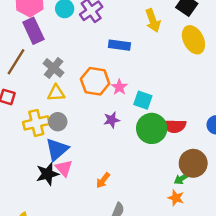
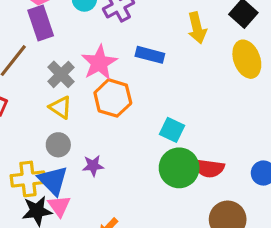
pink star: (119, 87) -> (99, 63), moved, size x1.6
yellow triangle: (56, 93) -> (61, 107), turned 30
purple star: (112, 120) -> (93, 166), moved
yellow cross: (36, 123) -> (28, 179), moved
blue triangle: (57, 149) -> (53, 181), turned -40

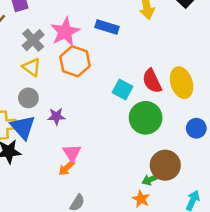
yellow ellipse: (247, 59) -> (182, 83), moved
green circle: (179, 168) -> (146, 118), moved
red semicircle: (209, 168) -> (152, 81), moved, turned 55
pink triangle: (59, 206) -> (72, 153), moved

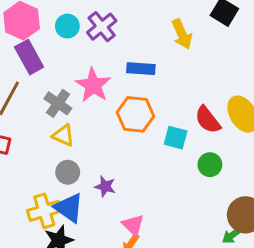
orange hexagon: (75, 61) -> (135, 114), moved
purple star: (56, 116) -> (105, 186), turned 30
green circle: (146, 118) -> (210, 165), size x0.6

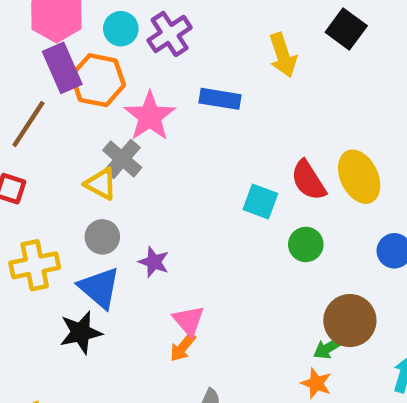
gray cross: (58, 103) -> (122, 159), moved
orange hexagon: (135, 114) -> (98, 80), moved
yellow cross: (44, 211) -> (35, 265), moved

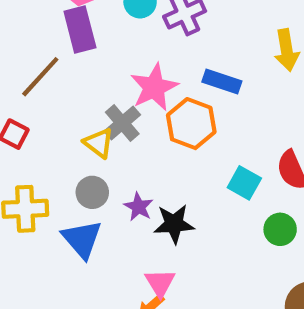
orange hexagon: (98, 80) -> (191, 124), moved
purple star: (154, 262) -> (139, 207), moved
black star: (81, 332) -> (174, 224), moved

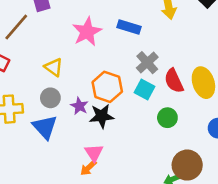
gray cross: (122, 123) -> (147, 63), moved
orange hexagon: (191, 124) -> (107, 87), moved

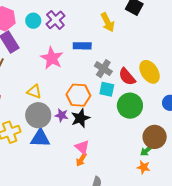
gray circle: (50, 98) -> (38, 115), size x1.6
green circle: (167, 118) -> (130, 106), size x1.6
blue triangle: (45, 127) -> (40, 138), turned -30

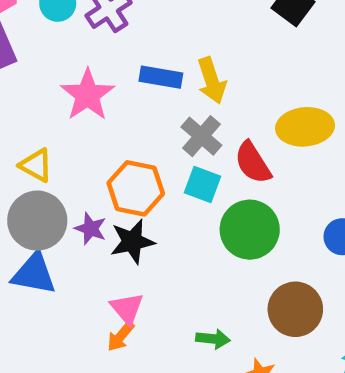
yellow arrow: (108, 22) -> (212, 81), moved
yellow ellipse: (150, 72) -> (305, 127), moved, turned -70
green arrow: (147, 150) -> (213, 339), moved, turned -144

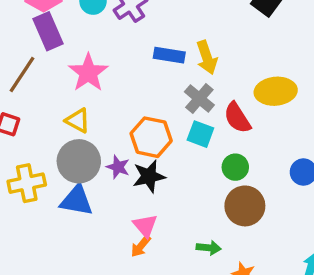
pink star: (87, 95) -> (88, 73), moved
green circle: (250, 230) -> (235, 167), size x0.6
brown circle: (295, 309) -> (245, 206), moved

